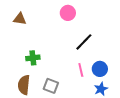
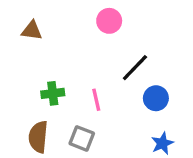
blue circle: (100, 69) -> (156, 98), moved
pink line: (81, 70) -> (96, 100), moved

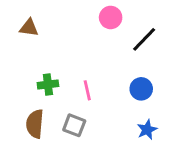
pink circle: (109, 21) -> (111, 17), moved
black line: (135, 68) -> (144, 39), moved

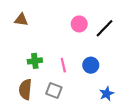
pink circle: (111, 17) -> (79, 24), moved
blue circle: (141, 89) -> (91, 65), moved

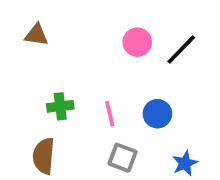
gray square: (54, 90) -> (123, 158), moved

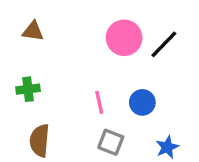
pink circle: (137, 42) -> (124, 38), size x1.4
green cross: (60, 106) -> (28, 89), moved

